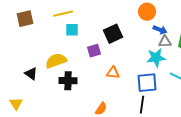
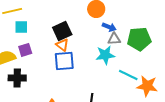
purple square: (94, 51) -> (25, 50), moved
orange triangle: (113, 73) -> (62, 45), moved, turned 32
blue square: (147, 83) -> (64, 61), moved

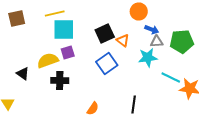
cyan square: (21, 27) -> (64, 30), size x1.6
orange triangle: (62, 45) -> (123, 40), moved
blue square: (64, 61) -> (107, 64), turned -30

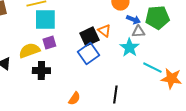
black square: (105, 34) -> (89, 37), moved
green pentagon: (182, 42) -> (157, 18), moved
cyan star: (148, 58) -> (129, 48), turned -30

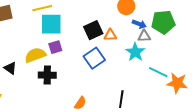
orange triangle: (104, 31) -> (110, 35), turned -40
black square: (89, 37) -> (93, 30), moved

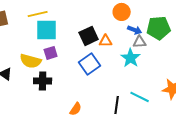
yellow semicircle: (35, 55) -> (31, 61), turned -145
cyan line: (158, 72) -> (140, 97), moved

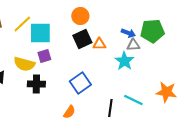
orange circle: (122, 12) -> (80, 16), moved
yellow line: (38, 14) -> (22, 24), moved, turned -30
blue square: (90, 64) -> (80, 83), moved

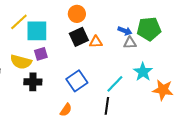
cyan star: (124, 61) -> (143, 72), moved
cyan line: (133, 100) -> (115, 84), moved, turned -72

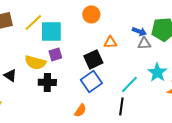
black square: (79, 37) -> (93, 59), moved

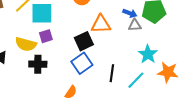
orange triangle: (110, 42) -> (101, 24), size x1.5
cyan line: (129, 84) -> (136, 80), moved
black line: (121, 106) -> (112, 73), moved

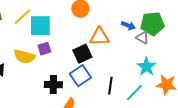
gray triangle: (135, 25) -> (142, 38), moved, turned 32
black cross: (38, 64) -> (53, 85), moved

